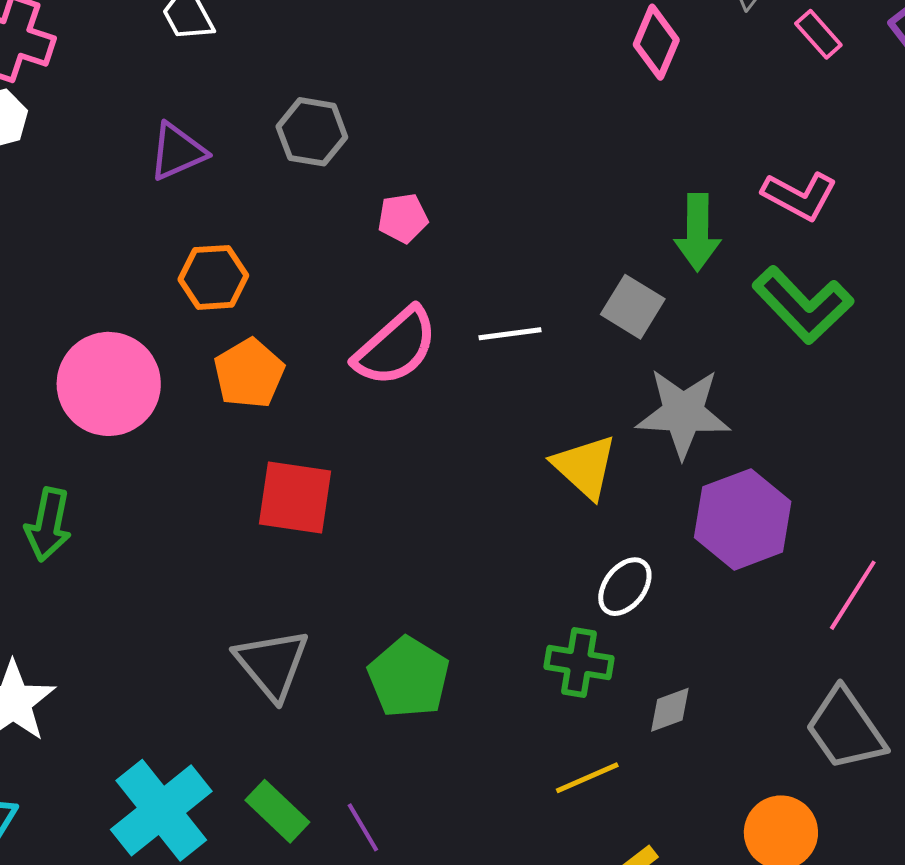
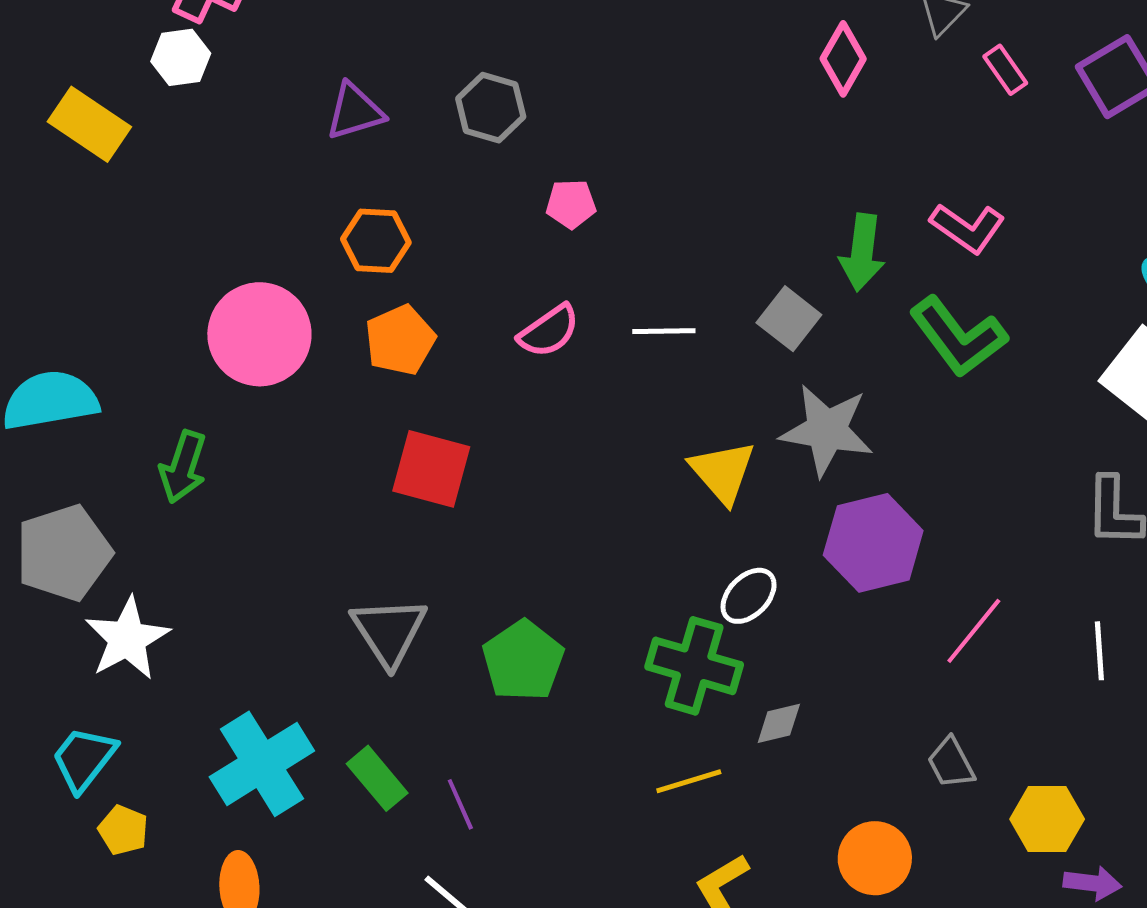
pink semicircle: (396, 347) -> (549, 331), size x0.7
green cross: (579, 663) -> (694, 666), size x1.4
gray trapezoid: (845, 729) -> (951, 763), size x0.6

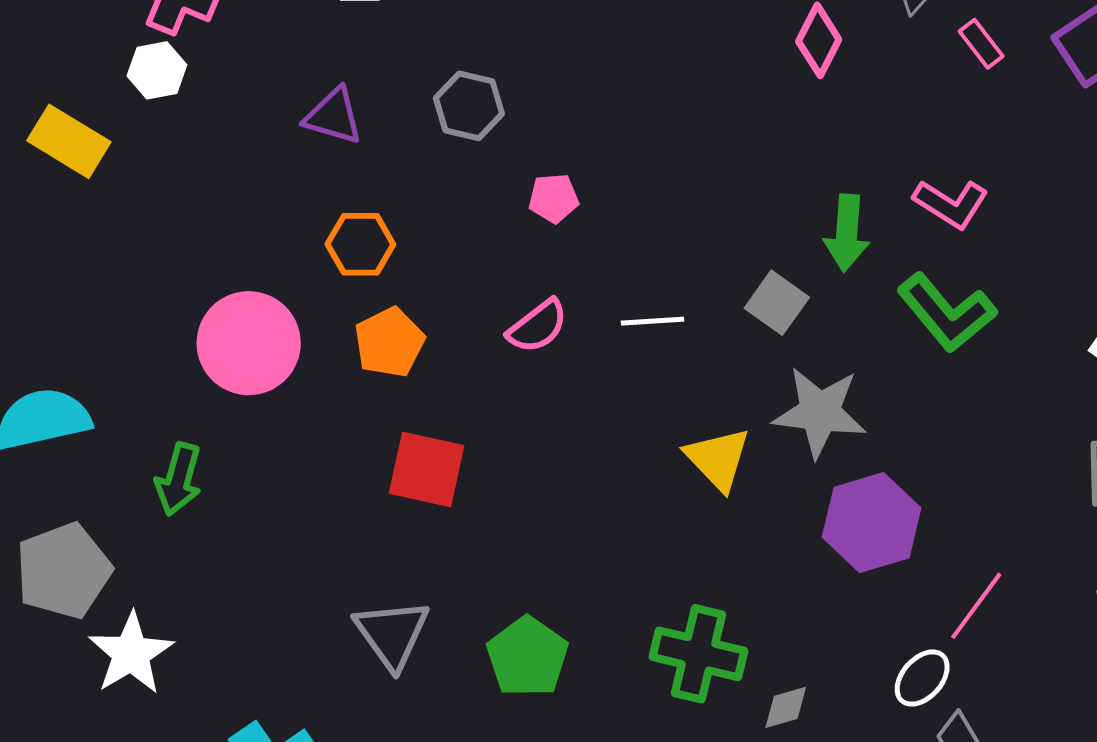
purple triangle: (355, 111) -> (333, 116), turned 36
white ellipse: (749, 596) -> (922, 678), moved

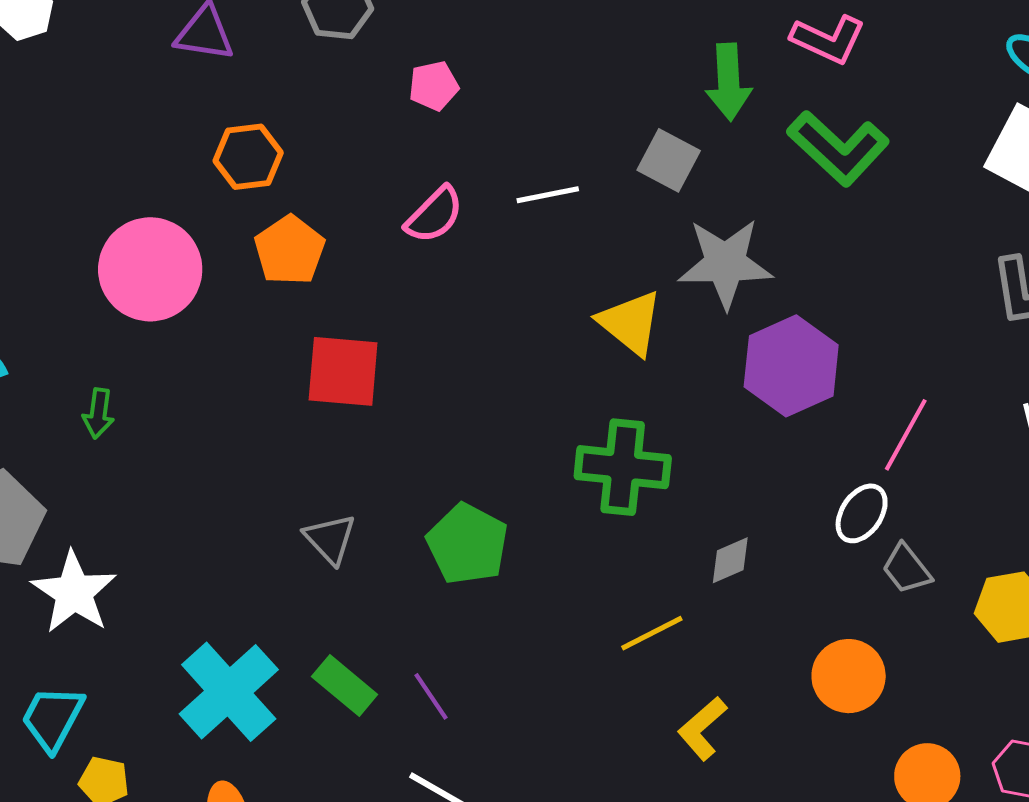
green arrow: (179, 479) -> (98, 413), size x0.7
gray triangle: (392, 634) -> (330, 539), size x0.7
green cross: (698, 654) -> (623, 467), moved

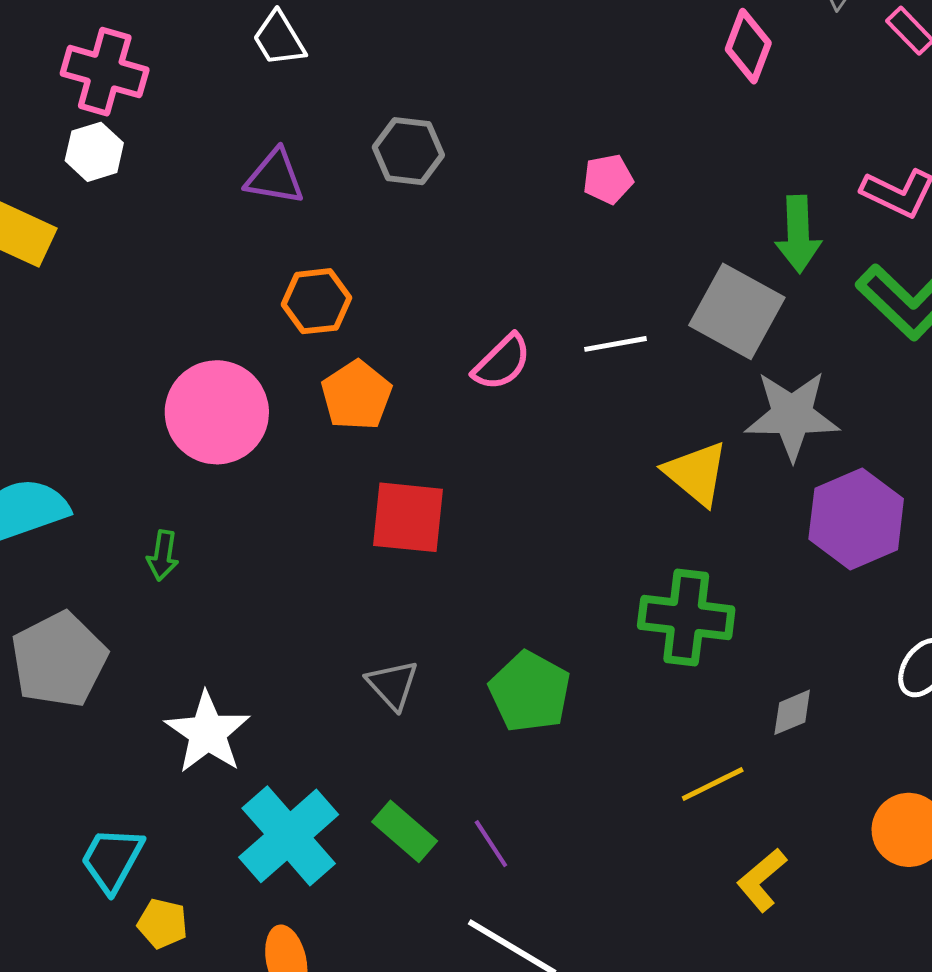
pink pentagon: (434, 86) -> (608, 179), moved
gray square: (669, 160) -> (737, 311), size x1.5
white star: (74, 592) -> (208, 733), moved

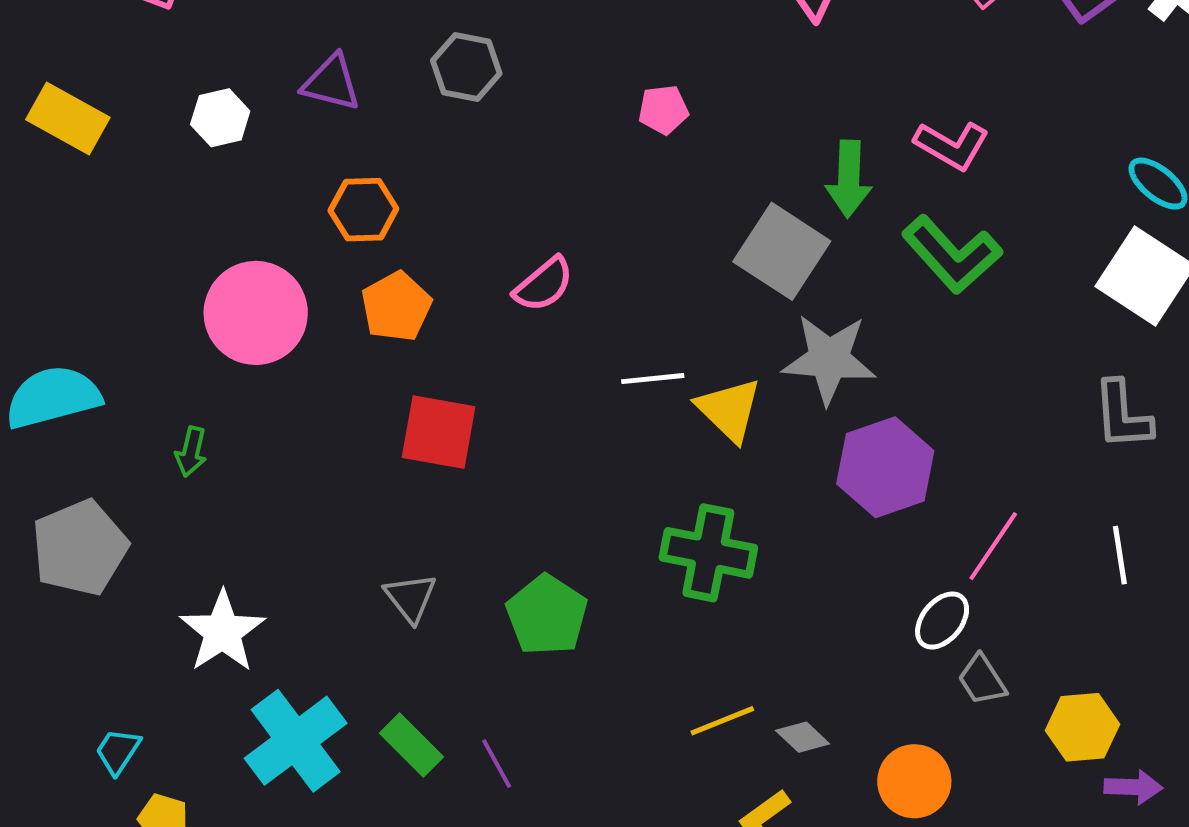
white hexagon: (94, 152) -> (220, 118), moved
white line: (615, 344) -> (653, 379), moved
gray diamond: (792, 712) -> (803, 737), moved, turned 62
cyan trapezoid: (112, 860) -> (118, 751), size x0.7

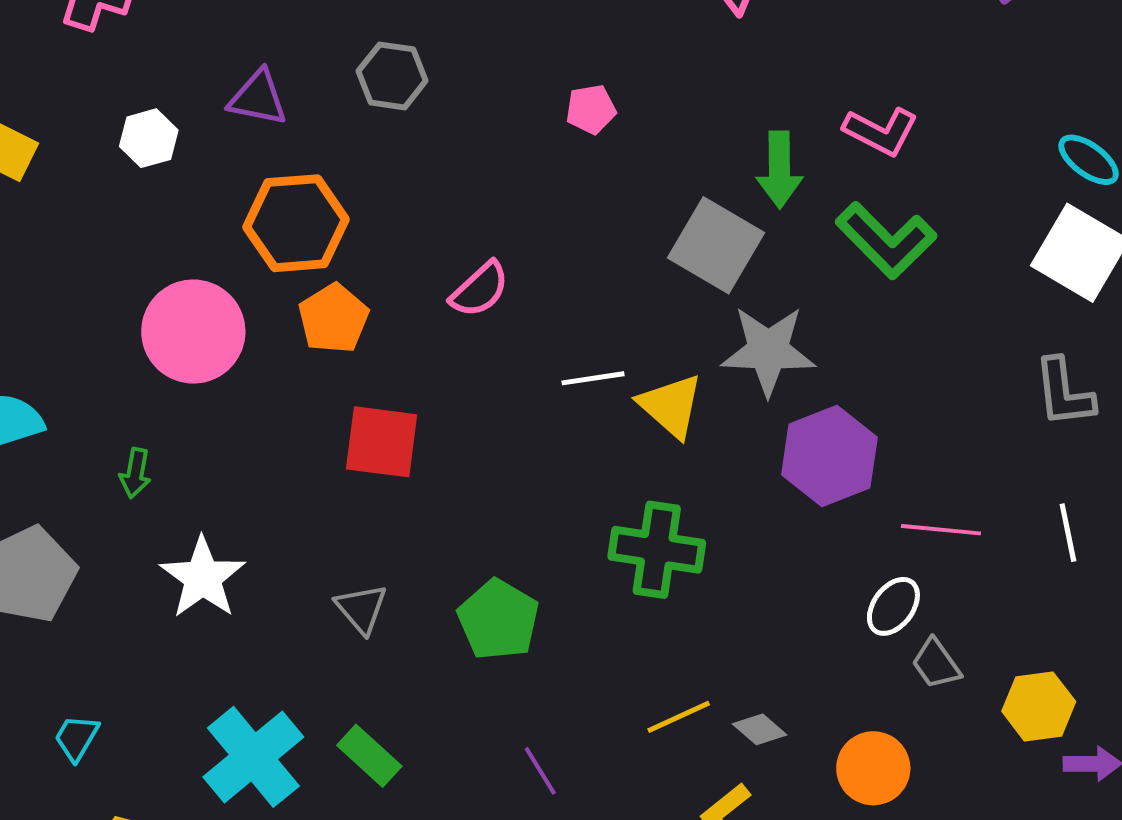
orange hexagon: (363, 210) -> (296, 223), size x1.5
pink line: (993, 546) -> (941, 530), turned 64
white star: (222, 632) -> (203, 578), moved
cyan trapezoid: (118, 751) -> (76, 738), moved
purple line: (497, 764) -> (540, 771), moved

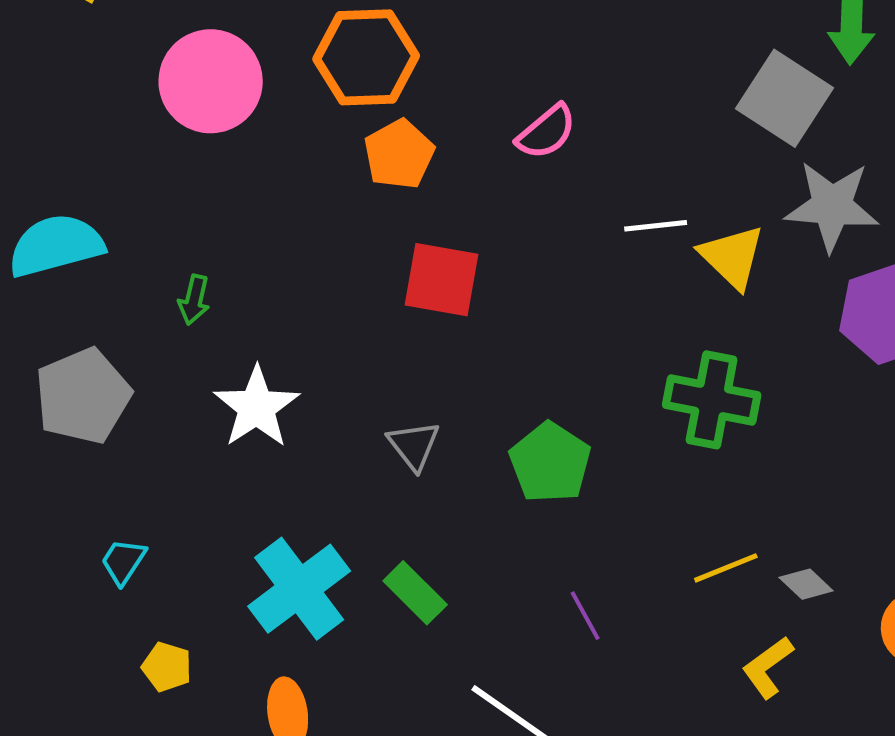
pink circle: (193, 332) -> (211, 81), moved

